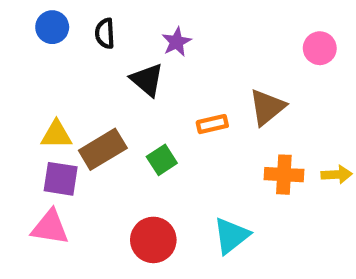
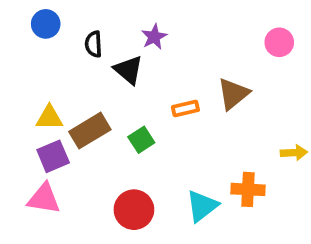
black semicircle: (105, 33) -> (94, 44), moved
orange cross: (284, 175) -> (248, 189), moved
purple square: (61, 179) -> (53, 156), turned -32

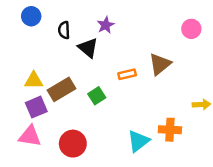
red circle: (134, 210) -> (73, 144), moved

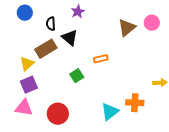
purple star: (106, 25) -> (78, 12), moved
brown triangle: (160, 64) -> (127, 28), moved
yellow triangle: (34, 81) -> (27, 64), turned -42
brown rectangle: (61, 89) -> (46, 49), moved

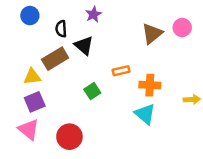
yellow triangle: (27, 64) -> (32, 77), turned 35
orange cross: (135, 103) -> (150, 85), moved
pink triangle: (24, 108) -> (29, 129), turned 30
cyan triangle: (110, 112) -> (145, 114), moved, turned -42

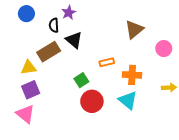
purple star: (93, 14) -> (69, 13), moved
pink circle: (182, 28) -> (164, 49), moved
red circle: (69, 137) -> (92, 101), moved

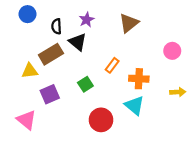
purple star: (69, 13) -> (87, 20), moved
brown triangle: (134, 29) -> (129, 23), moved
orange rectangle: (107, 62) -> (112, 65), turned -40
purple square: (31, 90) -> (50, 94), moved
red circle: (92, 101) -> (101, 120), moved

